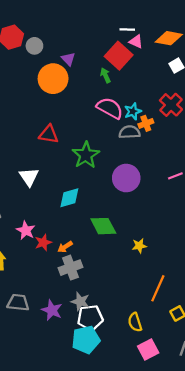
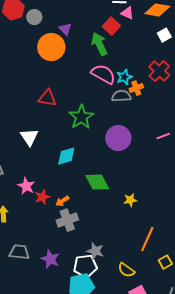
red square: (119, 56) -> (111, 26), size x0.7
green arrow: (105, 75) -> (99, 44), size x1.6
gray star: (80, 301) -> (95, 251), moved
yellow semicircle: (135, 322) -> (126, 270), turned -36

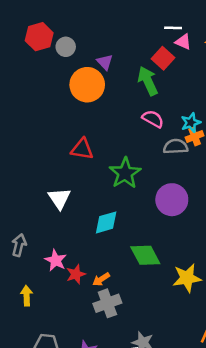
pink semicircle: (103, 74) -> (153, 119), size x0.7
cyan star: (124, 77) -> (191, 123), moved
yellow star: (130, 200) -> (187, 278), size x1.6

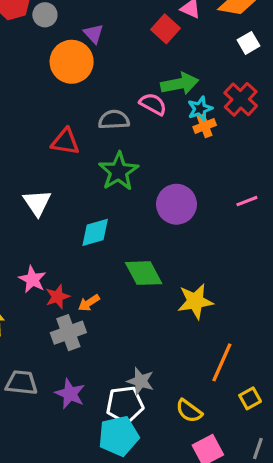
green arrow: (148, 81) -> (180, 84), moved, turned 104
gray semicircle: (176, 147) -> (114, 120), moved
gray cross: (107, 303) -> (68, 333), moved

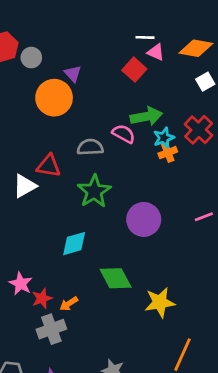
white triangle: (37, 203) -> (25, 186), moved, turned 35

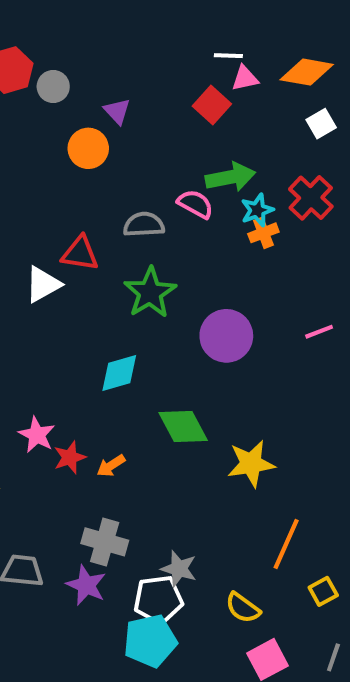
pink triangle: (156, 52) -> (245, 78), turned -36
orange circle: (54, 98) -> (88, 148), size x0.7
gray cross: (51, 329) -> (105, 542), moved, turned 36

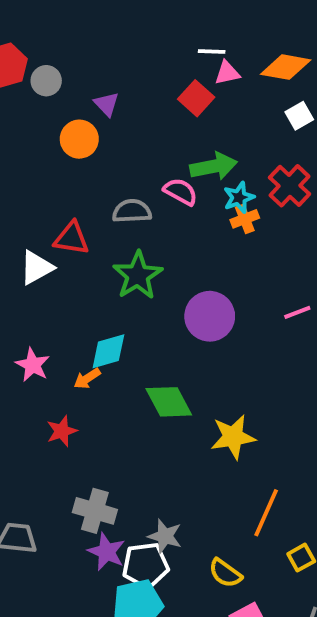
pink star: (37, 435) -> (33, 365), moved
orange arrow: (111, 466) -> (87, 379), moved
purple star: (86, 585) -> (107, 552), moved

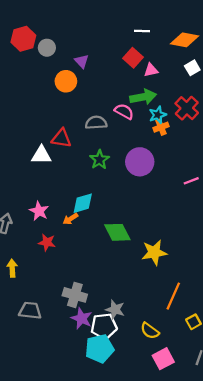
pink triangle: (227, 73) -> (151, 70), moved
white triangle: (36, 268) -> (41, 155), turned 30
green star: (138, 275) -> (99, 160), size x0.7
purple circle: (210, 316) -> (140, 162), moved
red star: (62, 431) -> (47, 242), moved, turned 30

